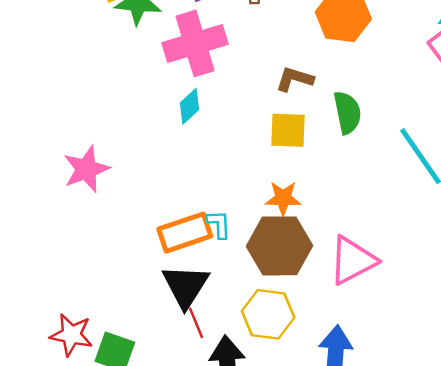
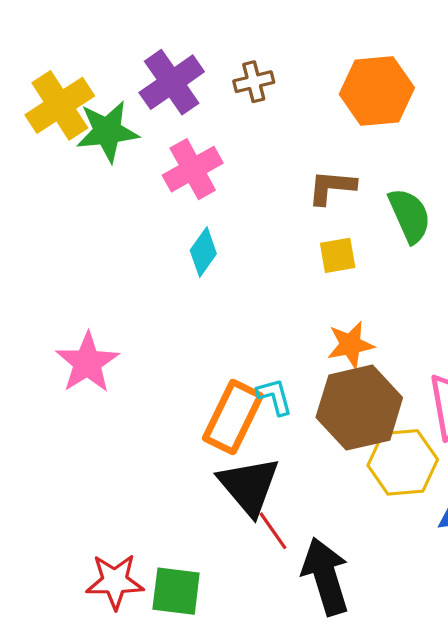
pink cross: (195, 43) -> (193, 169), size x0.7
yellow square: (288, 130) -> (338, 255), size x0.7
orange rectangle: (185, 233) -> (233, 417), turned -33
yellow hexagon: (268, 314) -> (403, 462), moved

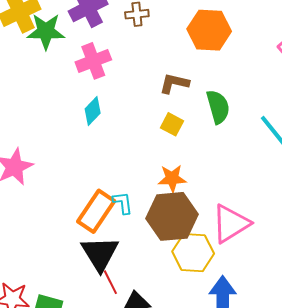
yellow square: (338, 255) -> (172, 124), turned 30

